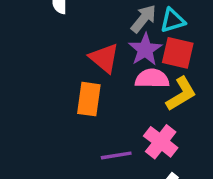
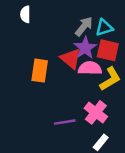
red triangle: (104, 58) -> (71, 59), moved
orange rectangle: (89, 99) -> (40, 71), moved

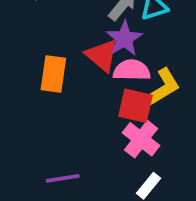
red square: (108, 50) -> (135, 106), moved
purple line: (65, 122) -> (63, 178), moved

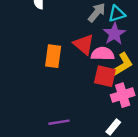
purple star: (124, 39) -> (114, 34), moved
pink cross: (141, 139) -> (123, 95), moved, turned 35

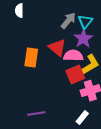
cyan triangle: (117, 14) -> (85, 22), turned -35
red square: (105, 76) -> (75, 75), turned -36

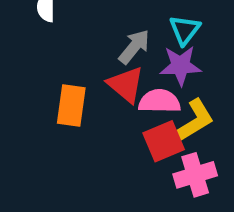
gray arrow: (68, 21) -> (134, 47), moved
purple star: (83, 39) -> (180, 66), turned 30

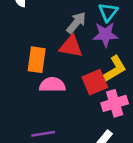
red triangle: (126, 85) -> (71, 46), turned -30
pink semicircle: (159, 101) -> (52, 85), moved

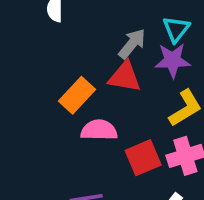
orange rectangle: (37, 60) -> (77, 95), turned 35
red square: (95, 82) -> (143, 158), moved

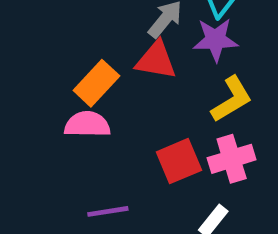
pink semicircle: (99, 130) -> (87, 124), moved

